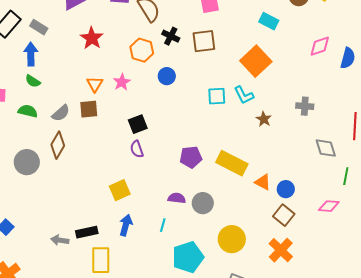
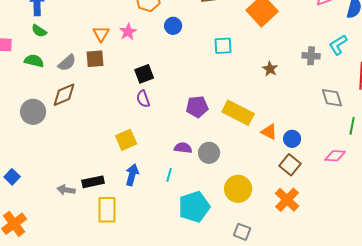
cyan L-shape: (244, 95) -> (338, 45), moved, turned 85
brown diamond: (58, 145) -> (64, 95), turned 36

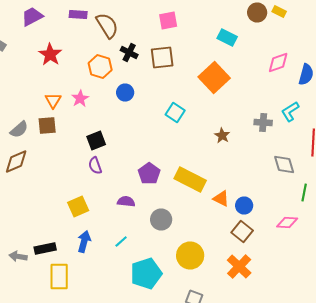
cyan square: (223, 46) -> (175, 112), turned 36
purple pentagon: (197, 107) -> (149, 174), turned -30
purple semicircle: (183, 148) -> (126, 202), moved
cyan line: (169, 175) -> (121, 242), turned 32

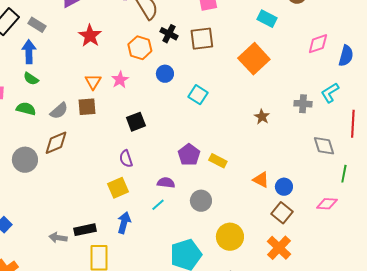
cyan square: (175, 112) -> (198, 95), moved
purple semicircle: (95, 166) -> (126, 159), moved
yellow rectangle: (190, 180) -> (218, 161), moved, size x0.6
cyan line: (121, 242) -> (158, 205), moved

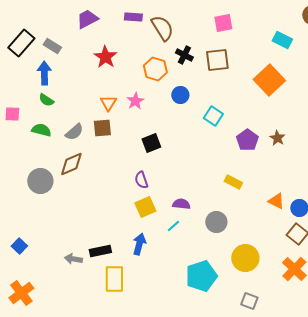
purple pentagon: (189, 155) -> (247, 140), moved
yellow square: (118, 188) -> (145, 207), moved

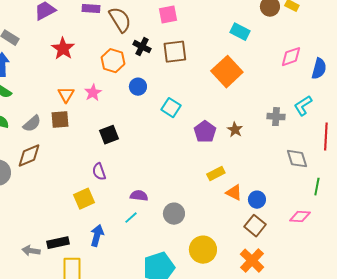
pink square: (223, 23) -> (168, 15), moved
yellow rectangle: (233, 182) -> (216, 174), moved, turned -54
yellow square: (145, 207) -> (84, 199), moved

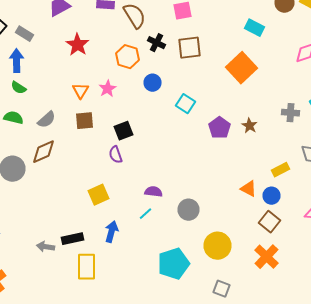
brown square: (60, 120) -> (84, 121), moved
purple semicircle: (99, 172) -> (116, 155), moved
yellow rectangle: (216, 174) -> (280, 170), moved

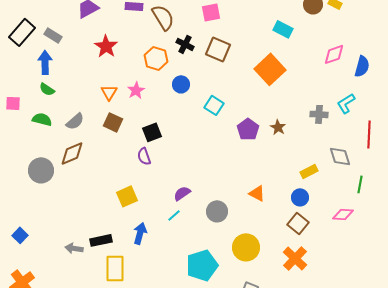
brown square: (190, 48) -> (218, 49), turned 30
brown square: (84, 121) -> (113, 122), turned 30
orange triangle: (248, 189) -> (257, 193), moved
purple semicircle: (154, 192) -> (182, 193), turned -42

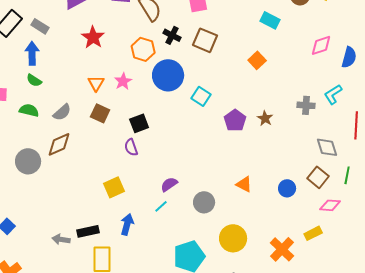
orange square: (270, 69) -> (257, 60), size x0.6
blue circle: (181, 84) -> (168, 75), size x1.8
yellow rectangle: (309, 171) -> (313, 233), moved
brown square: (298, 223) -> (318, 177), moved

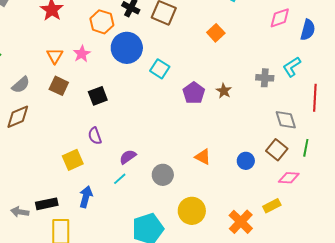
purple semicircle: (131, 147) -> (95, 136), moved

